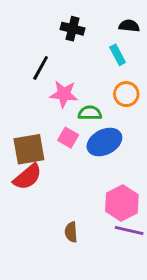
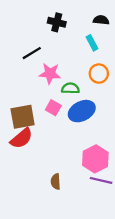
black line: (41, 68) -> (32, 53), turned 30

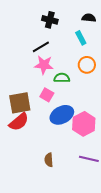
black line: (32, 53) -> (41, 47), moved
blue ellipse: (82, 111) -> (62, 115), moved
pink hexagon: (95, 159) -> (84, 124), moved

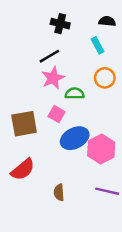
pink star: (44, 65) -> (53, 78), turned -30
red semicircle: (19, 122) -> (23, 169), moved

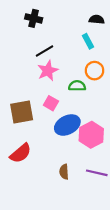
black cross: (60, 24) -> (34, 18), moved
green semicircle: (75, 94) -> (77, 86), moved
brown semicircle: (59, 192) -> (64, 172), moved

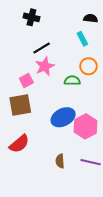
pink square: (51, 103) -> (26, 81), moved, turned 32

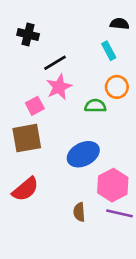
black cross: (31, 17) -> (28, 35), moved
pink hexagon: (85, 126) -> (113, 185), moved

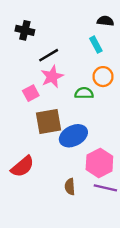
brown square: (27, 138) -> (49, 122), moved

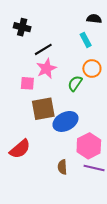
pink square: (31, 93) -> (27, 83), turned 32
green semicircle: (84, 93) -> (75, 83), turned -56

